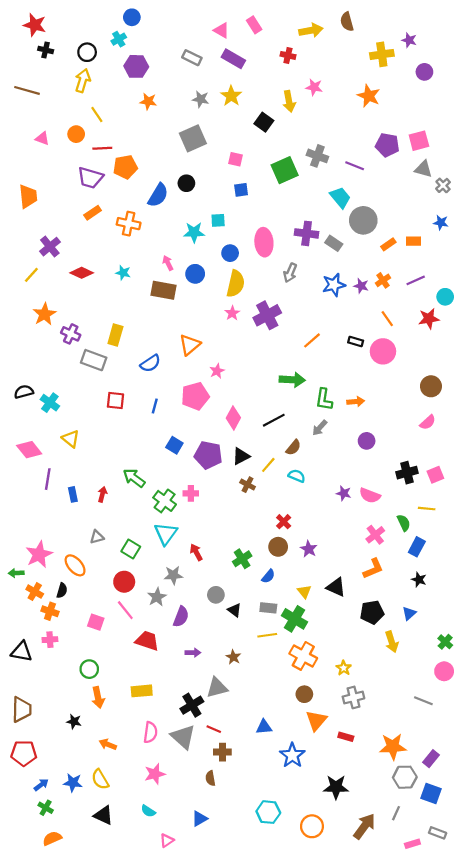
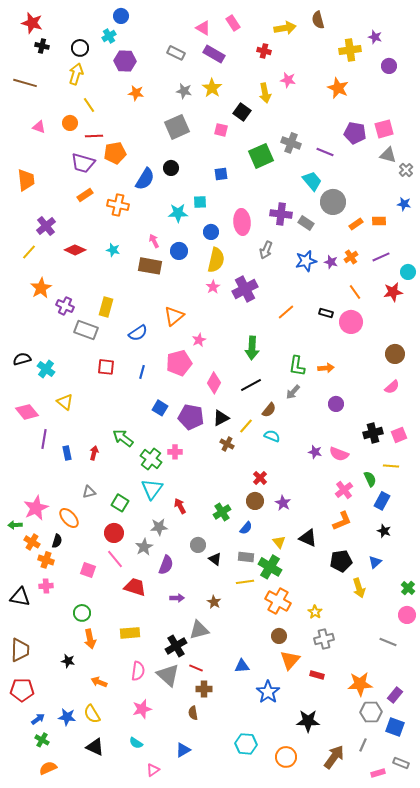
pink square: (236, 159) -> (221, 130), moved
green arrow: (292, 380) -> (252, 348), moved, turned 90

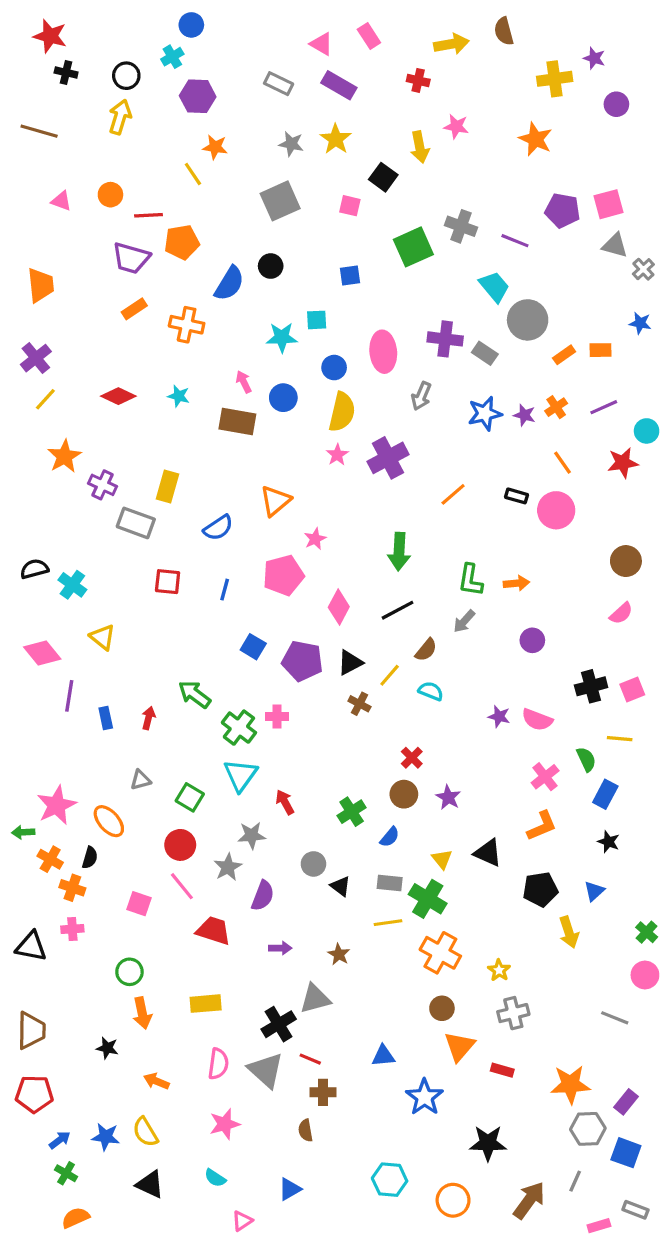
yellow line: (89, 105) -> (193, 174), moved
purple cross: (46, 226) -> (36, 358), moved

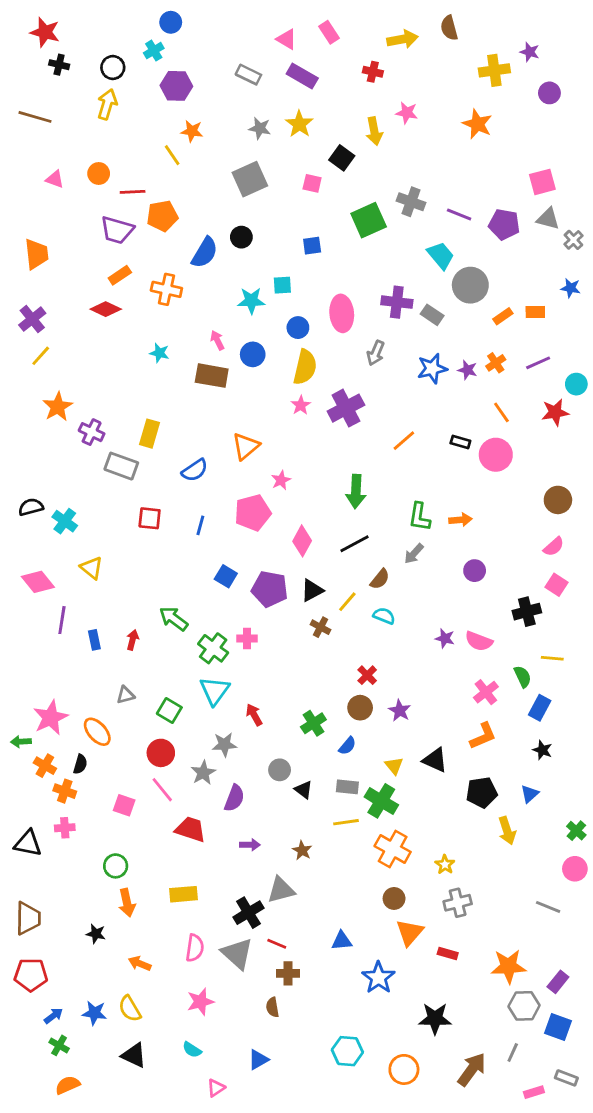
purple pentagon: (562, 210) -> (504, 224), moved
red diamond: (118, 396) -> (106, 309), moved
pink square: (632, 689) -> (557, 585), moved, turned -35

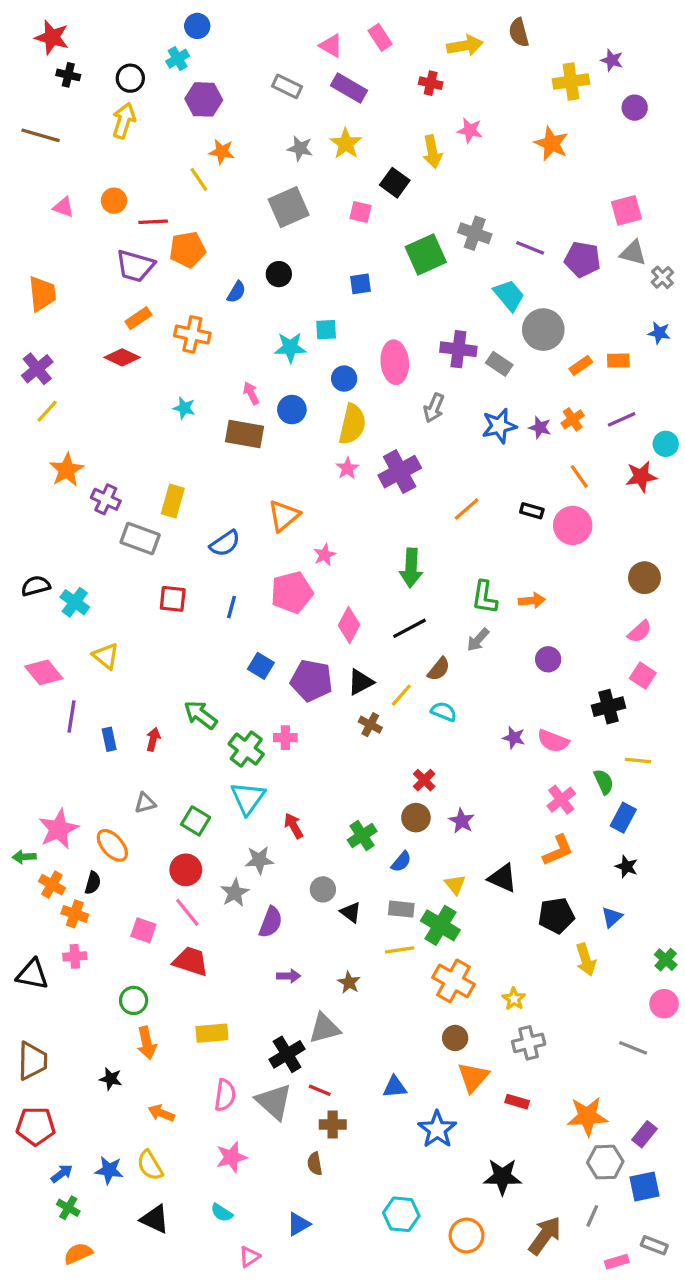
blue semicircle: (205, 253) -> (236, 292), size x0.6
red trapezoid: (191, 829) -> (191, 961), moved
blue square: (558, 1027) -> (644, 1187), turned -32

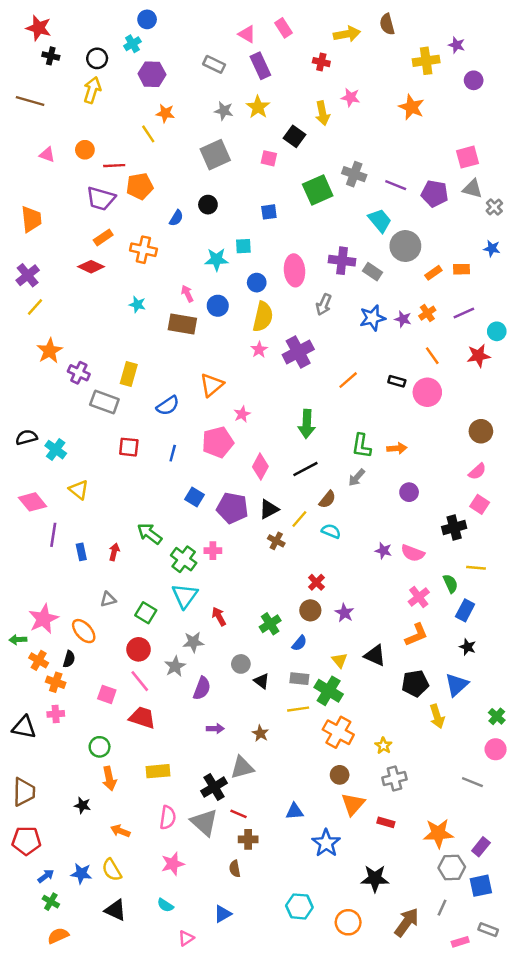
purple rectangle: (349, 88) -> (260, 66), turned 35
blue triangle: (612, 917) -> (457, 685), size x1.5

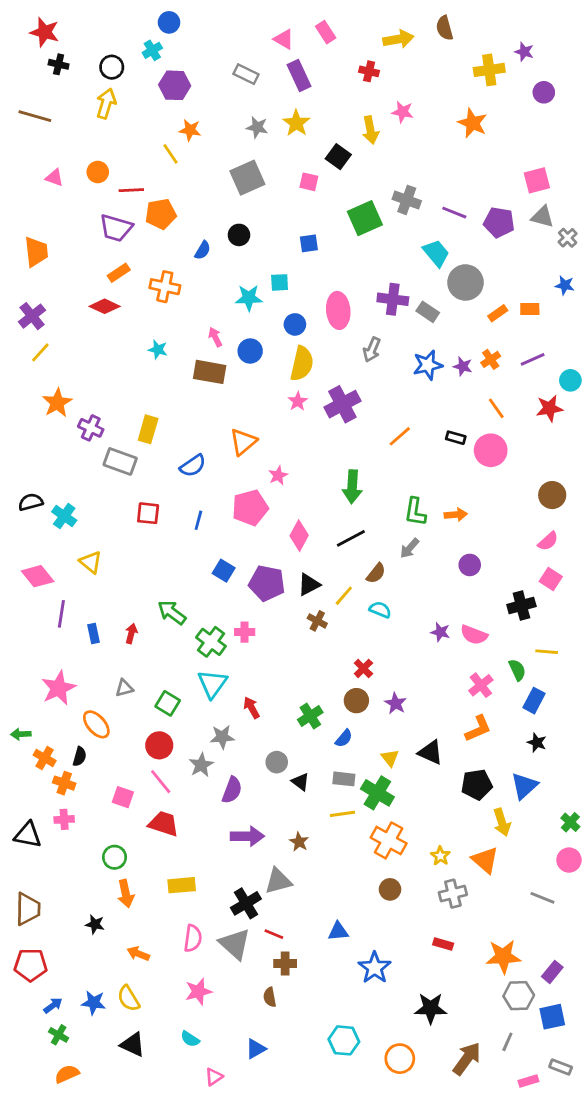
pink star: (43, 619) -> (59, 688), moved
purple arrow: (215, 729) -> (247, 836), size x1.6
orange triangle: (353, 804) -> (485, 860), moved, turned -30

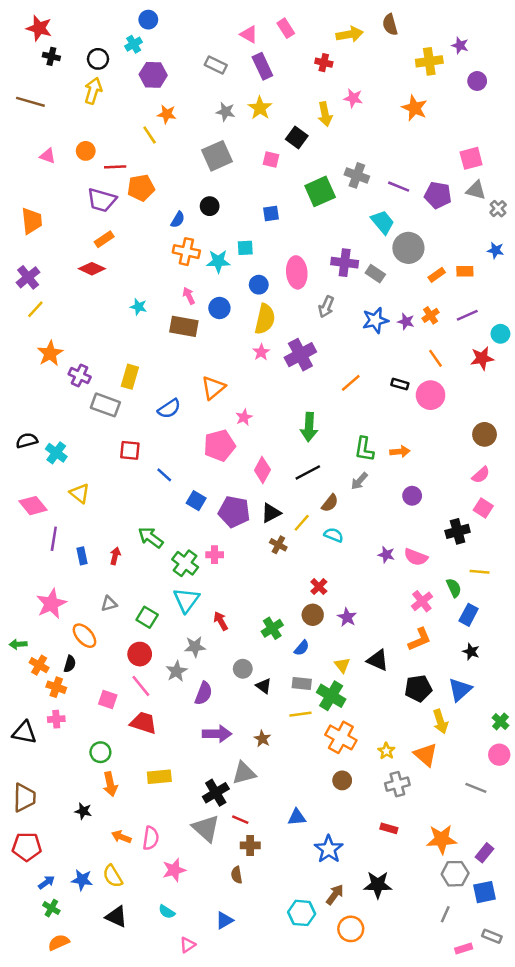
orange cross: (165, 287) -> (186, 252), moved
blue line: (198, 520) -> (164, 475), moved, turned -63
pink semicircle: (193, 938) -> (151, 838), moved
brown arrow: (467, 1059) -> (335, 895), moved, size x0.7

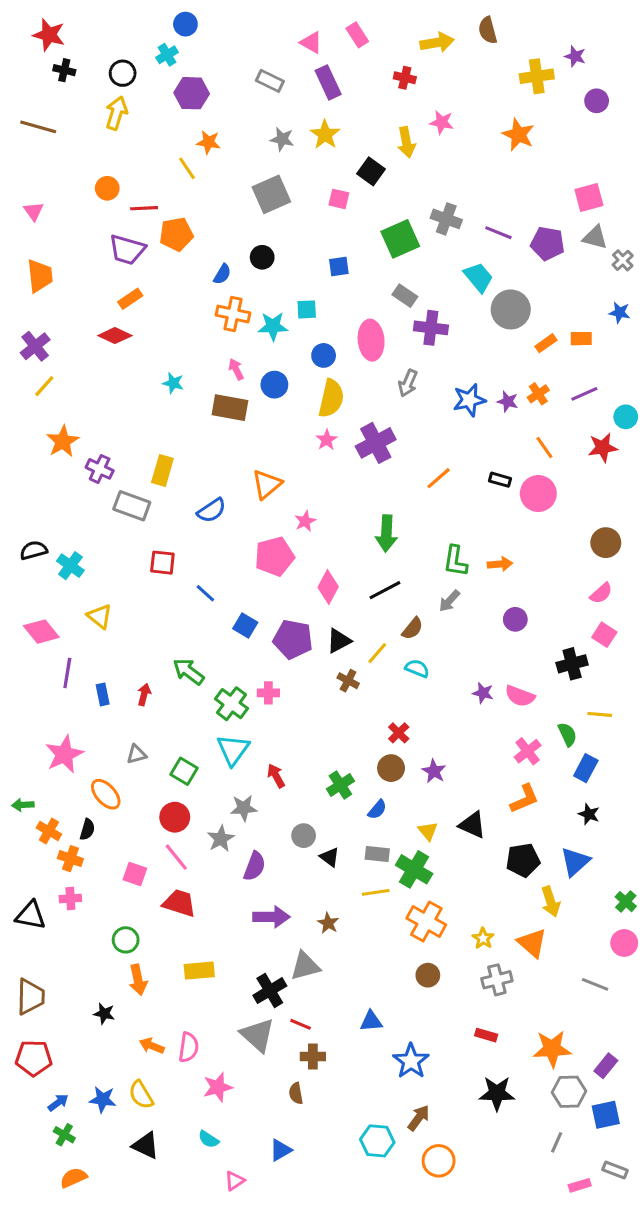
pink triangle: (48, 156) -> (34, 211), moved, turned 35
gray rectangle: (375, 274) -> (405, 296), moved
black star: (378, 885) -> (497, 1093), moved

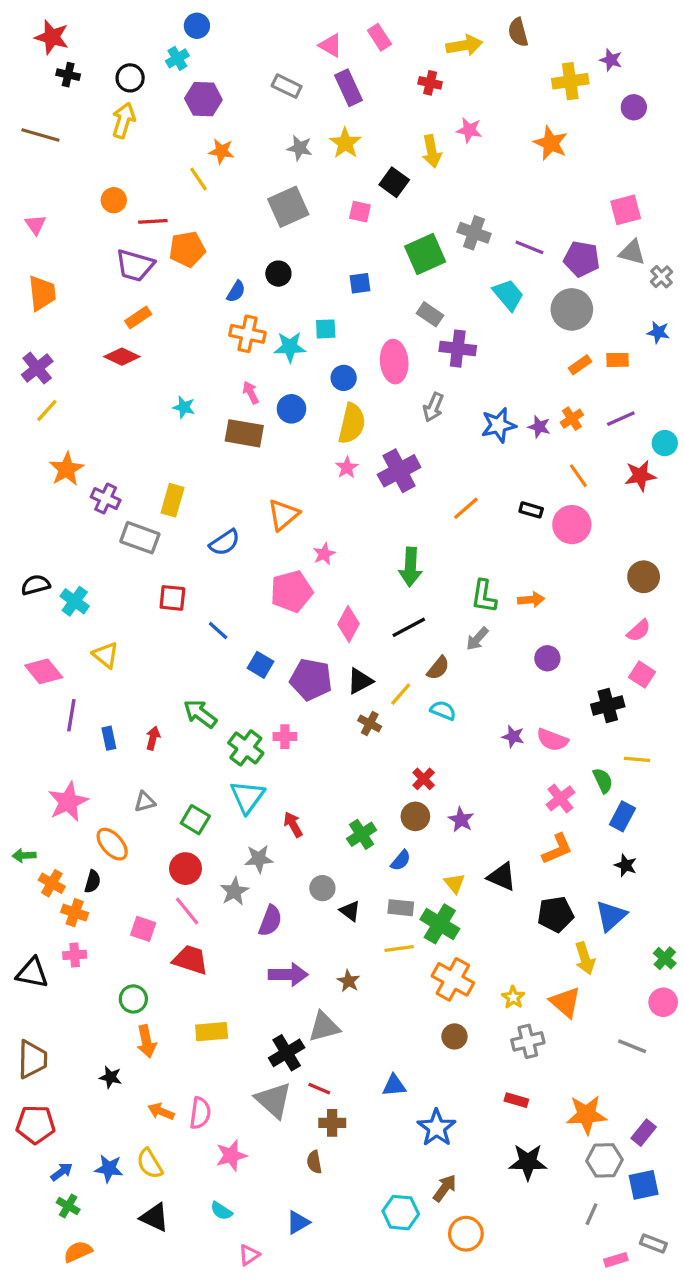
gray circle: (511, 309) -> (572, 309), moved

